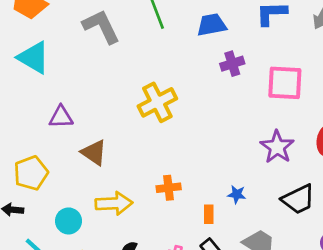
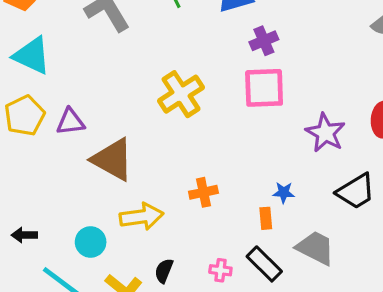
pink square: (285, 83) -> (264, 88), moved
brown triangle: (94, 152) -> (113, 159), size x1.4
yellow pentagon: (31, 173) -> (25, 116), moved
orange rectangle: (209, 214) -> (266, 218), moved

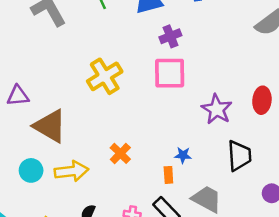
black trapezoid: (356, 191) -> (239, 156), turned -64
orange cross: (203, 192) -> (120, 153), turned -35
cyan circle: (91, 242) -> (31, 170), moved

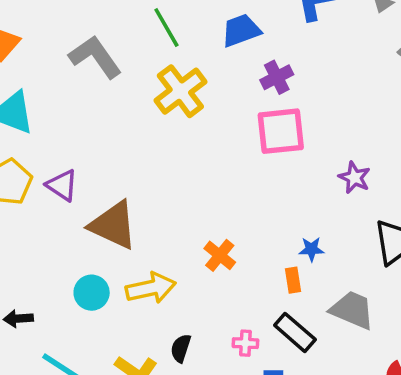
yellow cross: (105, 76) -> (180, 91), moved
purple triangle: (18, 96) -> (62, 185), turned 45
purple star: (217, 109) -> (354, 178), size x0.7

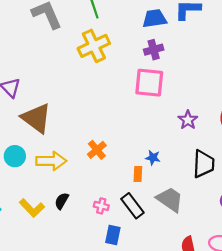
blue trapezoid: (241, 30) -> (155, 19), moved

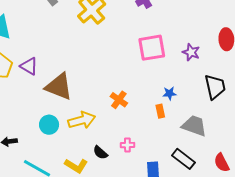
pink square: (149, 83) -> (152, 48), moved
black semicircle: (62, 201) -> (100, 153), turned -63
pink cross: (101, 206) -> (127, 145), moved
black rectangle: (132, 206) -> (184, 159), moved

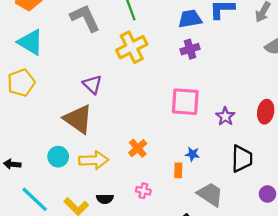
purple triangle: (29, 66) -> (92, 84), moved
pink cross: (127, 145) -> (143, 191), moved
black semicircle: (100, 153) -> (105, 199), turned -56

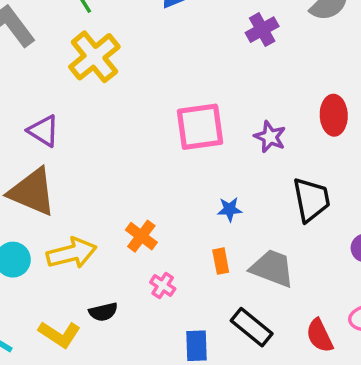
purple cross: (190, 49) -> (262, 30), moved
orange cross: (138, 148) -> (141, 236), moved
orange rectangle: (178, 170) -> (221, 261), moved
pink cross: (143, 191) -> (163, 285), turned 32

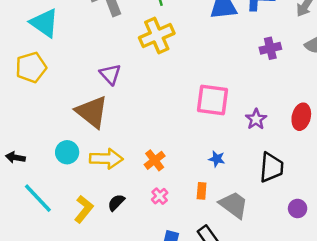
black semicircle: (103, 312) -> (116, 203), turned 132
yellow L-shape: (59, 334) -> (84, 209), turned -100

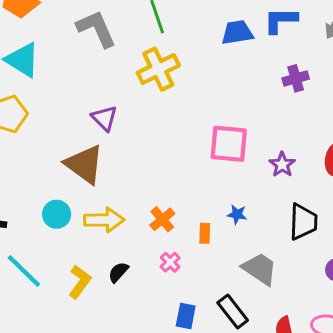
orange rectangle: (202, 191) -> (205, 233), moved

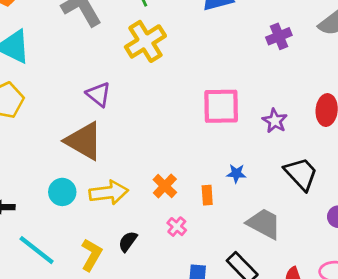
black trapezoid: (303, 222) -> (301, 174), turned -39

